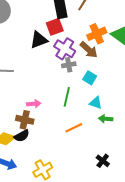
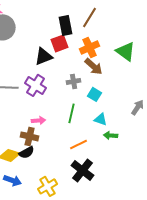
orange cross: (97, 34) -> (90, 47), moved
purple cross: (65, 49) -> (36, 85), moved
black cross: (103, 161) -> (83, 170), moved, size x1.6

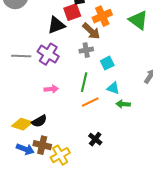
brown arrow: (94, 66) -> (91, 31), moved
cyan square: (95, 94) -> (107, 63), turned 32
brown cross: (30, 136) -> (42, 145), moved
orange line: (79, 144) -> (90, 102), moved
black cross: (83, 170) -> (95, 139), size x0.6

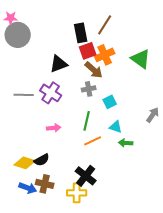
red square: (72, 12) -> (88, 51), moved
black cross: (95, 139) -> (86, 176), moved, size x1.5
yellow cross: (60, 155) -> (77, 193), moved, turned 30

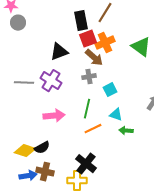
gray circle: (18, 35) -> (18, 23), size x0.6
pink arrow: (54, 128) -> (54, 116), size x1.5
blue arrow: (28, 188) -> (28, 176), turned -30

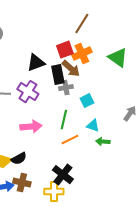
black rectangle: (81, 21) -> (58, 75), moved

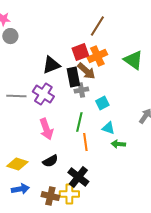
pink arrow: (31, 127) -> (46, 129), turned 75
orange line: (70, 140) -> (85, 142), turned -72
black semicircle: (19, 159) -> (50, 161), moved
brown cross: (22, 183) -> (50, 196), moved

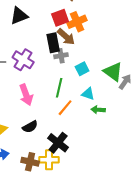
green triangle: (133, 60) -> (113, 72), moved
black triangle: (51, 65) -> (19, 16), moved
orange line: (85, 142) -> (65, 108), turned 48

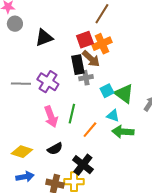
green triangle: (113, 72) -> (124, 94), moved
green line: (59, 88) -> (72, 114), moved
green arrow: (98, 110) -> (123, 132), size x1.5

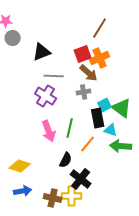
black rectangle: (78, 65) -> (98, 118), moved
gray line: (21, 84) -> (54, 76), moved
black semicircle: (55, 149) -> (66, 160), moved, turned -35

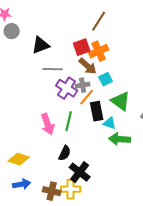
purple cross: (46, 96) -> (67, 88), moved
cyan square: (105, 105) -> (106, 79), moved
orange line: (88, 144) -> (87, 97), moved

